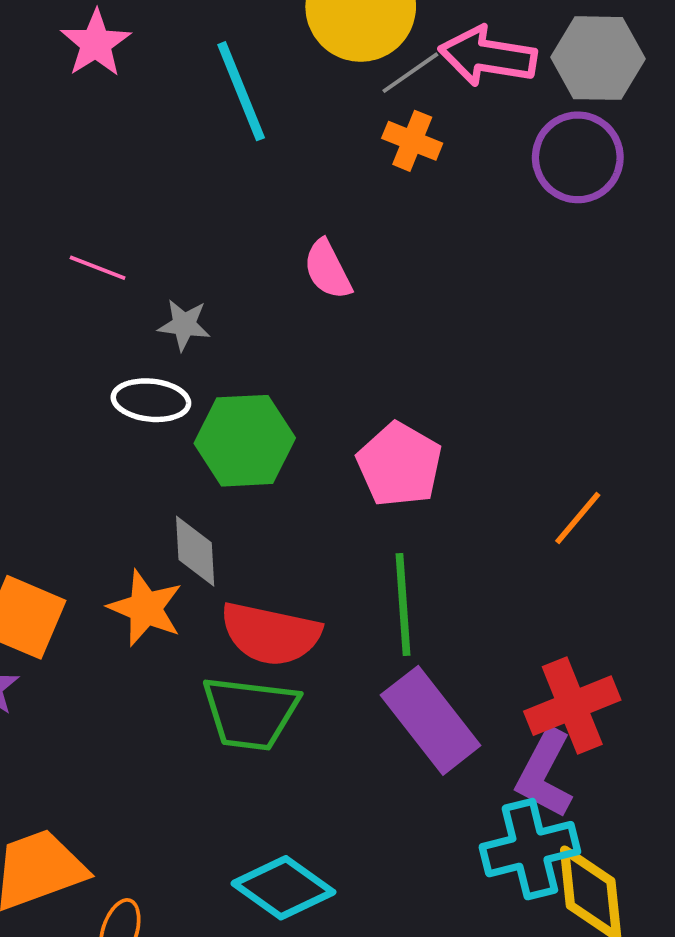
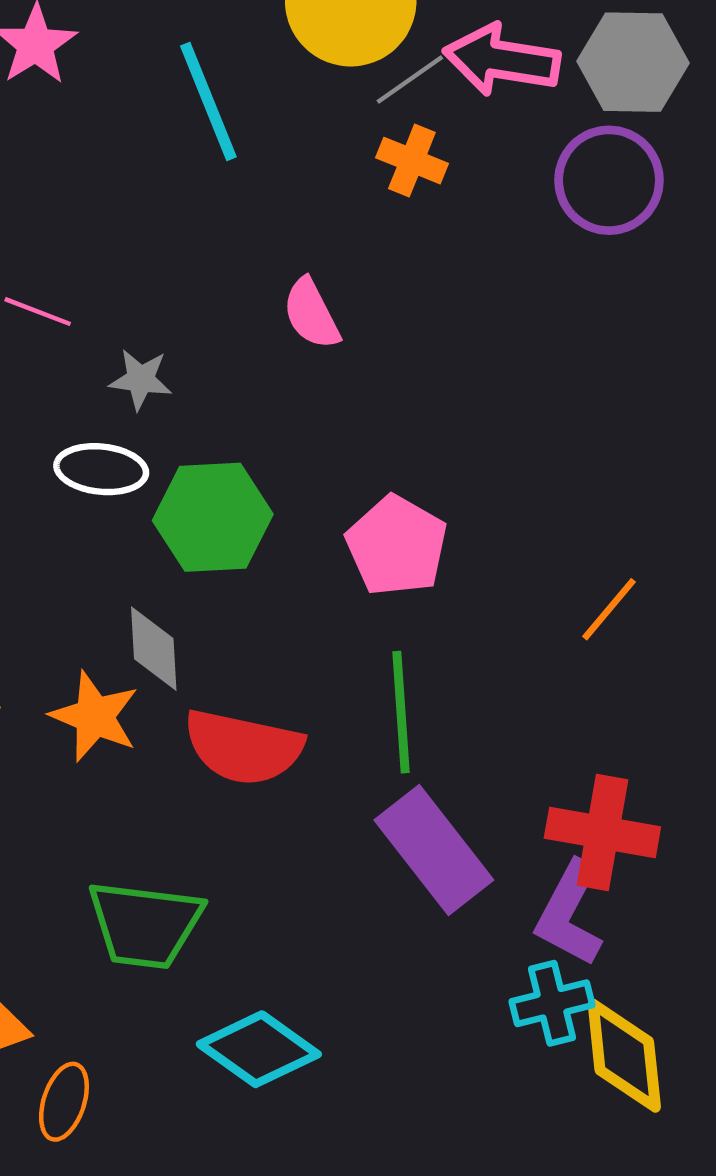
red cross: (572, 706) -> (602, 832), turned 32
green trapezoid: (250, 713) -> (145, 924), moved
cyan cross: (530, 849) -> (552, 1003), size x0.7

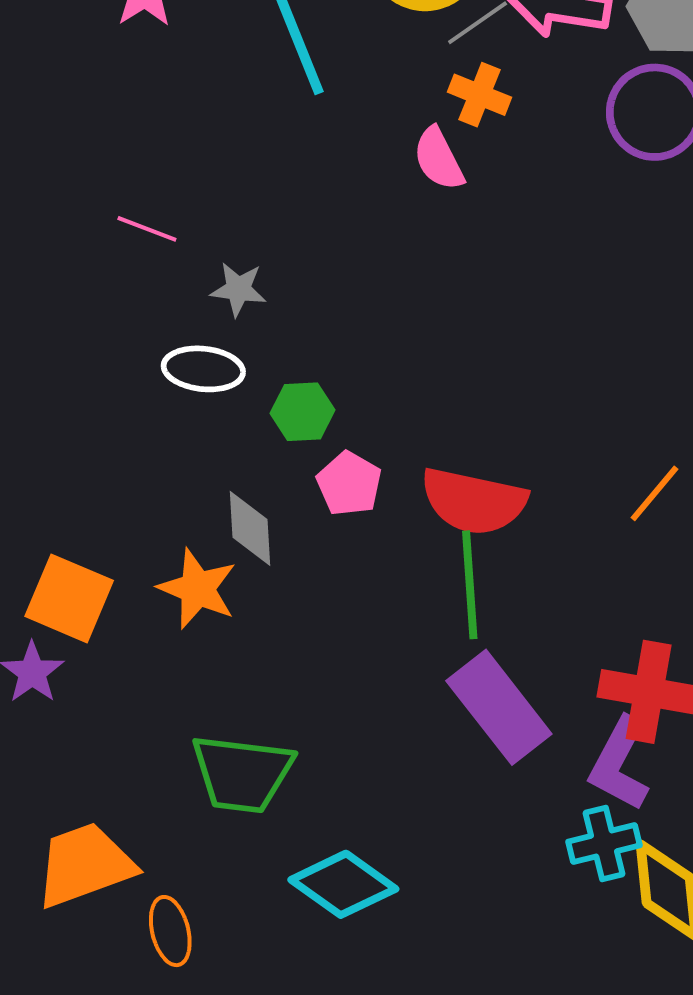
pink semicircle: (311, 314) -> (439, 159), moved
green hexagon: (213, 517) -> (303, 412), size x0.6
pink pentagon: (397, 546) -> (349, 484), moved, size x0.7
red semicircle: (243, 747) -> (474, 501), moved
orange ellipse: (64, 1102) -> (170, 931), turned -32

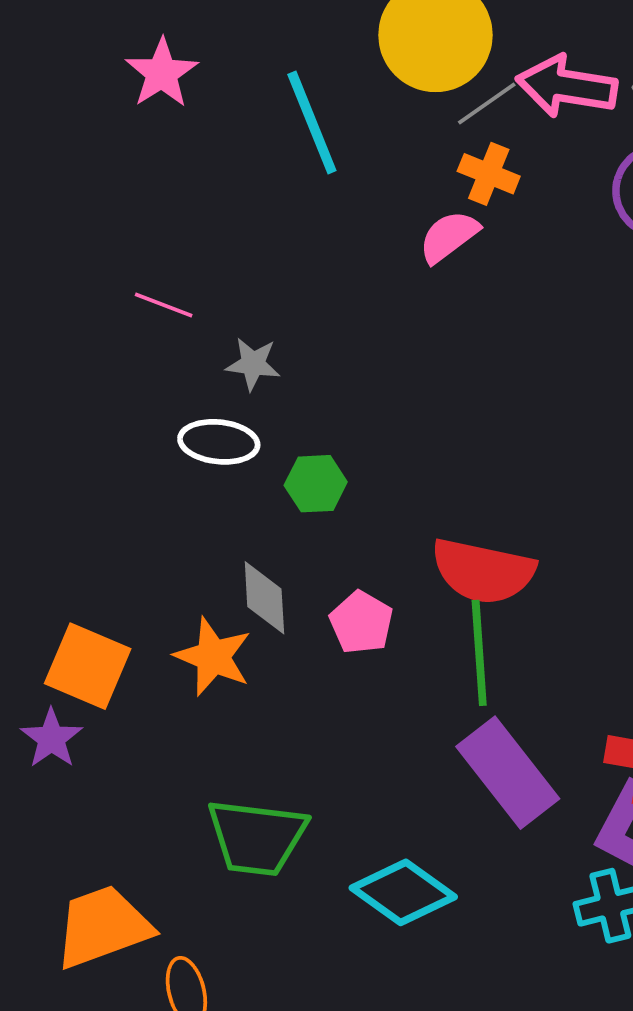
pink semicircle: (439, 159) -> (449, 237), turned 80
pink pentagon: (349, 484) -> (361, 622), moved
cyan diamond: (343, 884) -> (403, 892), moved

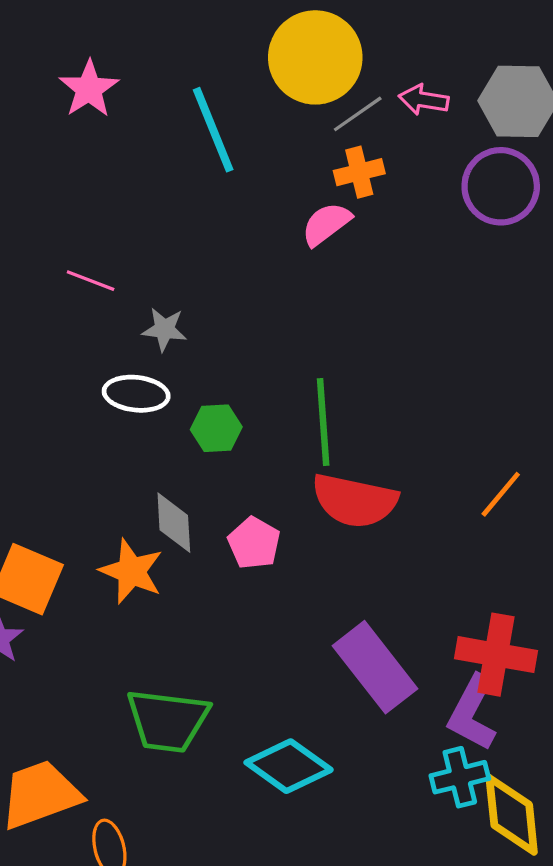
pink arrow: (567, 86) -> (424, 100), size x0.6
orange cross: (489, 174) -> (359, 172), turned -36
green line: (479, 653) -> (323, 422), moved

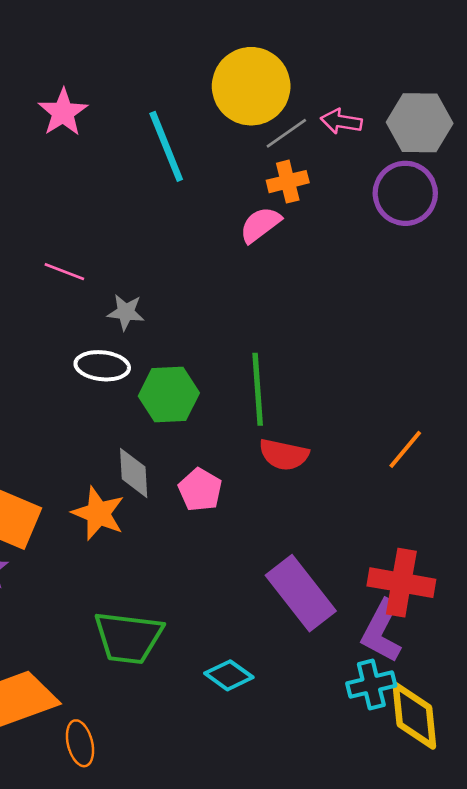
green hexagon: (216, 428) -> (169, 394), size x1.4
red semicircle: (355, 501) -> (284, 455), size x0.7
cyan diamond: (289, 766) -> (229, 675), size x0.7

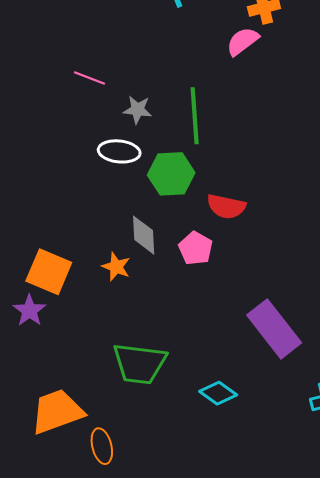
green line: (258, 389) -> (195, 116), moved
red semicircle: (284, 455) -> (226, 207), moved
orange star: (98, 513) -> (116, 267), size x0.7

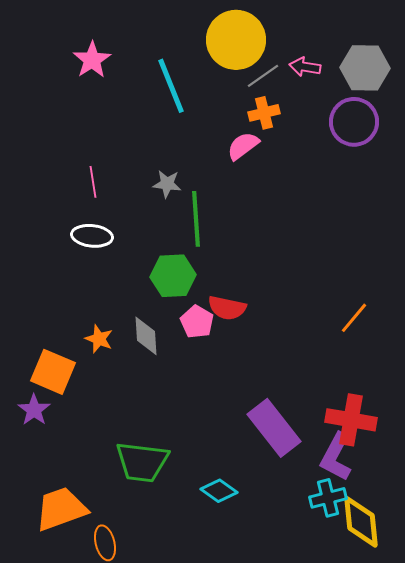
pink line: (90, 78) -> (93, 182), turned 60
gray star: (138, 110) -> (167, 184), moved
white ellipse: (119, 151) -> (92, 236), moved
pink pentagon: (196, 248) -> (197, 322), moved
orange star: (116, 267) -> (99, 339), moved

